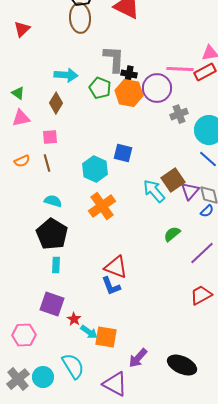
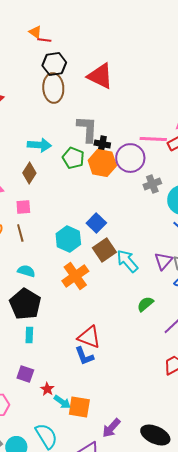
blue square: (123, 153) -> (96, 223), turned 30
brown square: (173, 180) -> (104, 250), moved
purple square: (52, 304) -> (25, 374), size x0.7

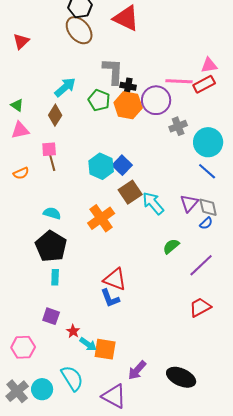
brown ellipse: (53, 88) -> (79, 30), turned -36
cyan arrow: (39, 145) -> (65, 87), turned -45
brown line: (20, 233) -> (52, 162), moved
cyan hexagon: (68, 239) -> (101, 166), moved

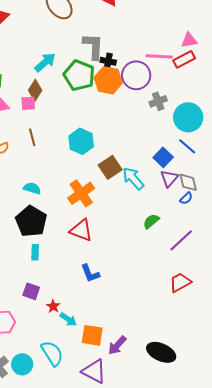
green pentagon: (99, 100) -> (79, 75), size x1.4
pink square: (49, 149) -> (28, 103), moved
blue square: (122, 165) -> (163, 157), moved
red triangle: (115, 279) -> (81, 230), moved
orange square: (105, 349) -> (92, 335), moved

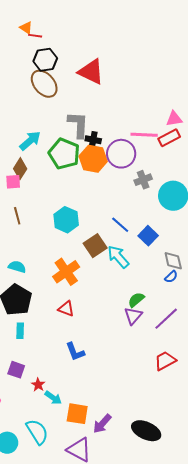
blue line: (187, 146) -> (120, 225), moved
purple triangle: (169, 178) -> (133, 316), moved
red triangle: (81, 230) -> (66, 309), size x0.7

